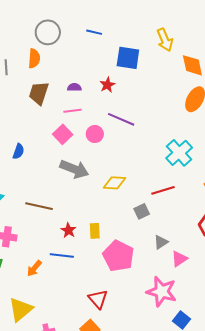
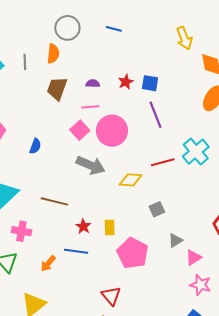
blue square: (128, 58) -> (150, 83), moved, size x0.7
purple line: (121, 119) -> (156, 115), moved, turned 44
pink circle: (95, 134) -> (112, 131), size x1.8
red line: (163, 190) -> (163, 162), moved
pink star: (162, 291) -> (200, 285), moved, size x0.7

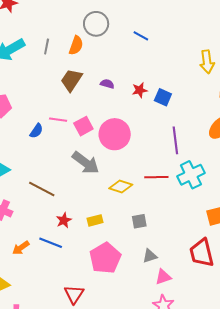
pink line: (90, 107) -> (58, 120), moved
purple line: (156, 115) -> (175, 140), moved
yellow rectangle: (110, 228) -> (95, 220), moved, turned 63

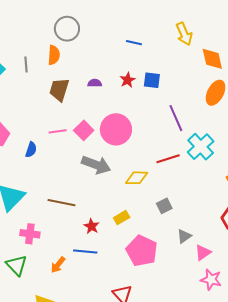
blue line: (141, 36) -> (134, 43), moved
blue semicircle: (36, 131) -> (31, 150), moved

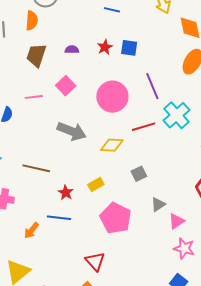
pink circle: (116, 129) -> (112, 97), moved
pink square: (84, 130) -> (66, 86), moved

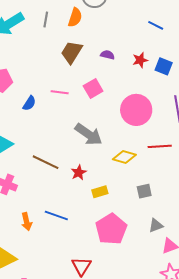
red star: (66, 193) -> (79, 173), moved
orange arrow: (31, 230) -> (27, 222), turned -66

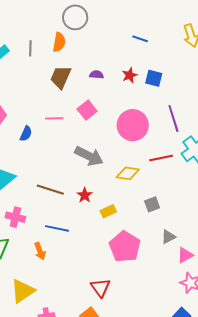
blue line: (56, 216) -> (57, 228), moved

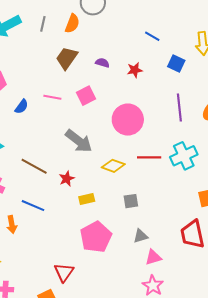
blue square: (154, 78) -> (176, 63), moved
purple line: (173, 118) -> (179, 108), moved

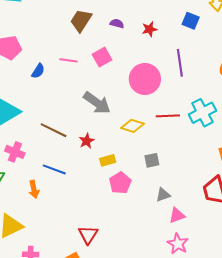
purple line: (179, 108) -> (180, 63), moved
pink pentagon: (96, 237) -> (120, 183), moved, size x0.7

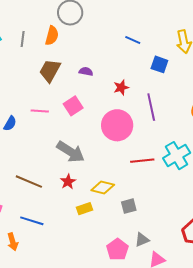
red star: (149, 29) -> (121, 87), moved
yellow diamond: (133, 126) -> (103, 188), moved
red star: (87, 141) -> (68, 182), moved
pink pentagon: (120, 183) -> (117, 249), moved

